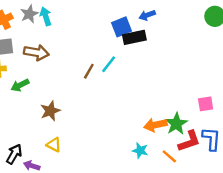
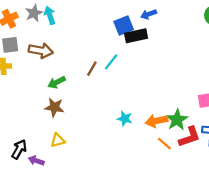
green arrow: (20, 85) -> (57, 82), moved
brown star: (50, 111) -> (54, 107), turned 30
yellow triangle: (54, 145) -> (58, 140), turned -42
cyan star: (140, 151) -> (125, 119), moved
orange line: (169, 156) -> (164, 144), moved

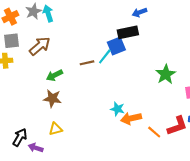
blue square: (124, 26) -> (116, 46), moved
brown arrow: (41, 51) -> (40, 46), turned -50
brown line: (92, 69) -> (87, 63), turned 48
green star: (177, 120) -> (166, 74), moved
orange arrow: (157, 121) -> (131, 118), moved

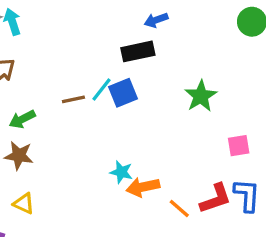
blue square: (116, 46) -> (123, 93), moved
green star: (166, 74) -> (201, 96), moved
yellow triangle: (56, 129) -> (24, 204), turned 40

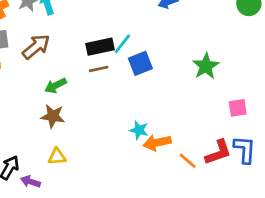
black rectangle: (138, 51) -> (100, 47), moved
cyan line: (102, 89) -> (122, 44), moved
yellow triangle: (24, 204) -> (57, 157), turned -30

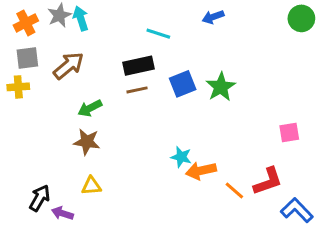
cyan line: (122, 44) -> (158, 34), moved, turned 70
green star: (206, 66) -> (221, 87), moved
blue L-shape: (245, 150) -> (297, 210), moved, turned -48

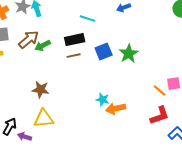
green arrow: (90, 108) -> (43, 46), moved
yellow triangle: (91, 186) -> (44, 119), size x1.5
orange line: (234, 190) -> (160, 91), moved

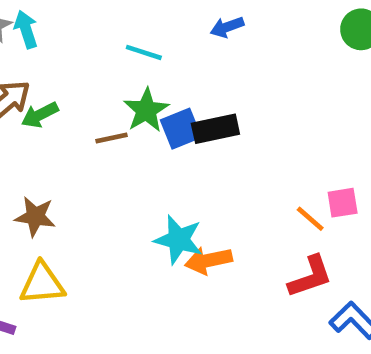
black rectangle: (75, 40) -> (215, 129), moved
green star: (129, 54) -> (146, 110), moved
cyan star: (103, 100) -> (178, 240), size x1.5

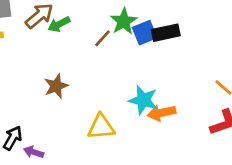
brown line: (111, 138) -> (103, 38), turned -36
brown star: (35, 217) -> (56, 86), turned -30
yellow triangle: (42, 284) -> (101, 127), moved

